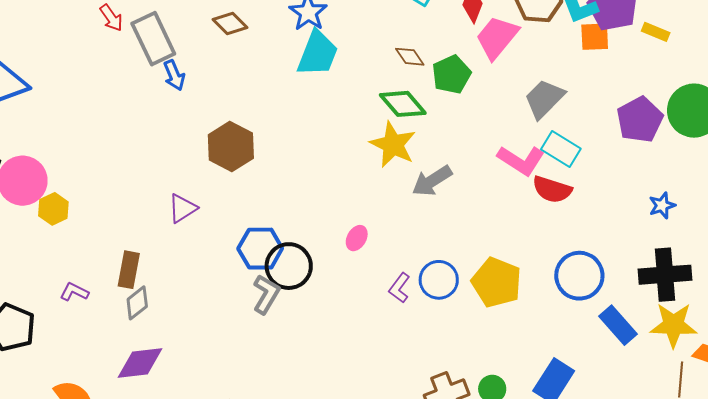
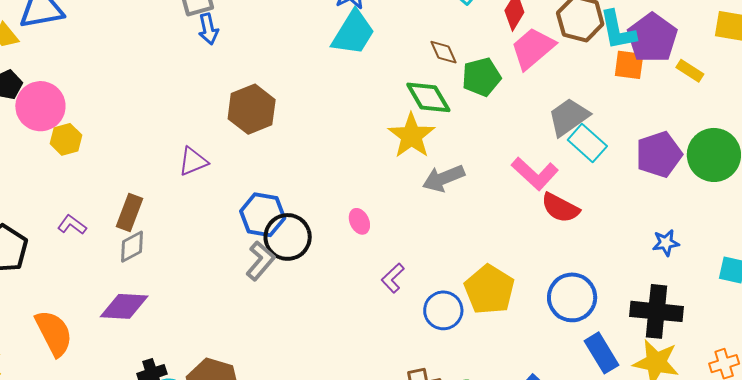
cyan rectangle: (561, 149) -> (587, 143), moved
pink ellipse: (357, 238) -> (359, 221), turned -65
blue circle: (439, 280) -> (443, 310), moved

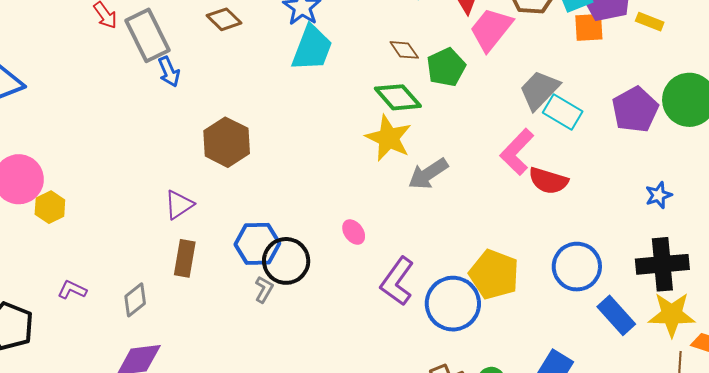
pink L-shape: (535, 174) -> (517, 152), turned 102
brown rectangle: (130, 213) -> (185, 258), moved
gray L-shape: (260, 261) -> (264, 289), size x0.7
purple L-shape: (393, 278) -> (397, 281), size x1.6
blue circle: (443, 310) -> (453, 304), size x1.4

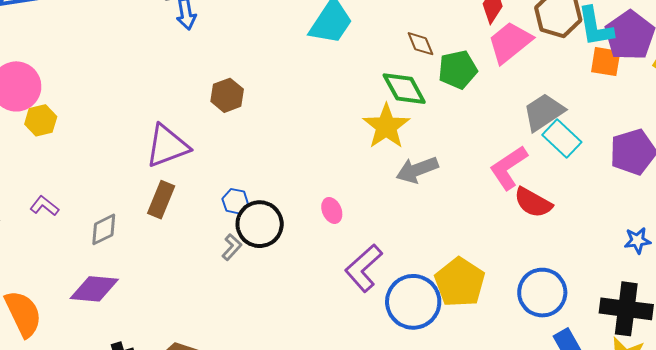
brown hexagon: (227, 142) -> (227, 95), size x0.7
purple triangle: (179, 205) -> (167, 146), size x1.5
blue hexagon: (257, 244) -> (235, 201), size x0.6

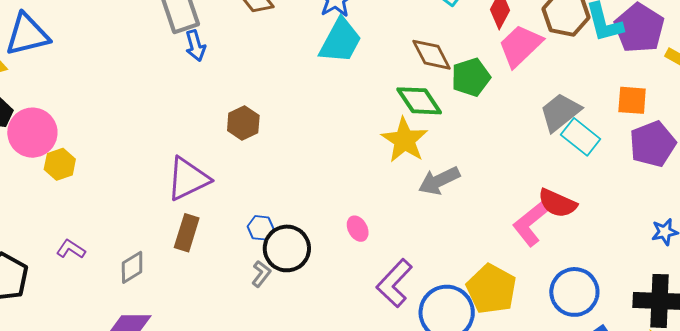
brown diamond: (421, 44) -> (432, 55), size x1.4
orange square: (606, 62) -> (632, 100), moved
pink L-shape: (509, 168) -> (531, 224), moved

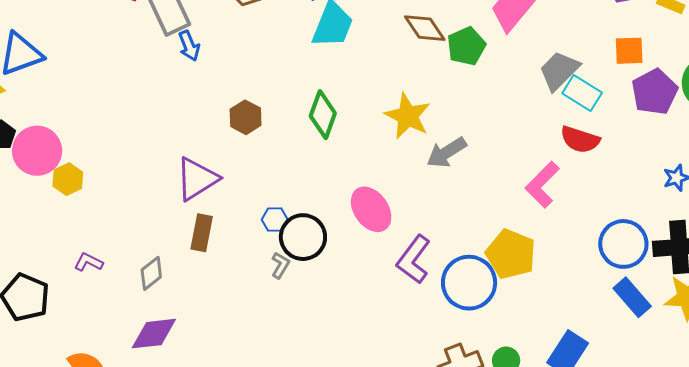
green diamond: (419, 101) -> (323, 115), moved, turned 60
red semicircle: (557, 203) -> (580, 140), moved
pink ellipse: (358, 229) -> (371, 209), size x1.8
blue circle: (574, 292) -> (623, 244), moved

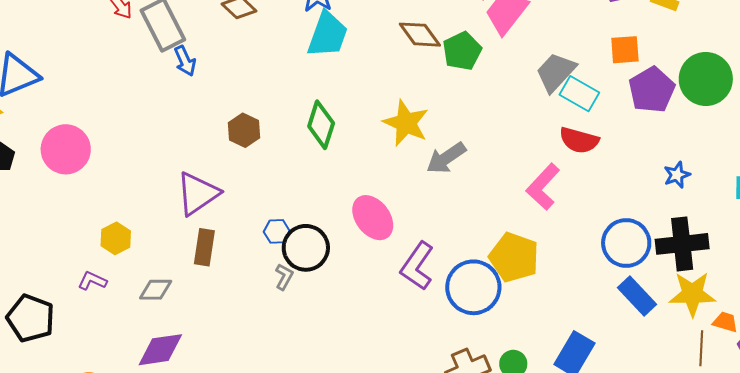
pink circle: (37, 151) -> (66, 149), moved
yellow hexagon: (68, 179) -> (116, 238), moved
gray diamond: (151, 273) -> (156, 290), turned 40

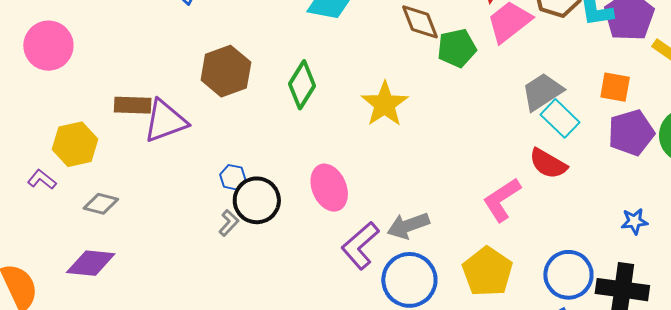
brown hexagon: (244, 130) -> (226, 71), size x1.5
gray arrow: (446, 158) -> (408, 226), moved
yellow hexagon: (116, 238) -> (75, 144), size x1.4
brown rectangle: (204, 247) -> (133, 105), moved, turned 69
yellow pentagon: (514, 257) -> (487, 272), moved

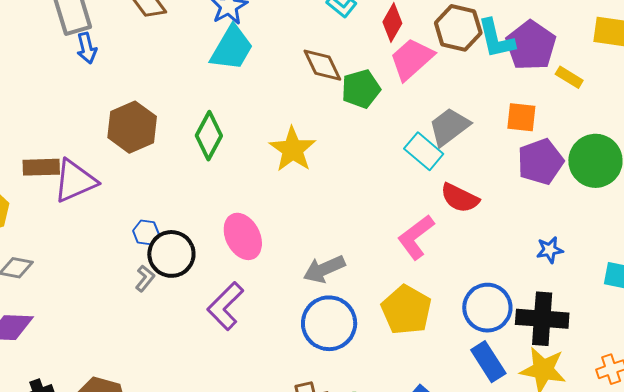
cyan rectangle: (560, 118) -> (424, 151), moved
purple L-shape: (360, 246) -> (225, 306), moved

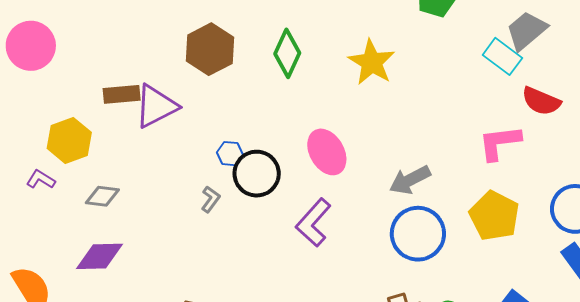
pink L-shape: (416, 237) -> (500, 143), turned 33
gray L-shape: (145, 278) -> (211, 199), moved

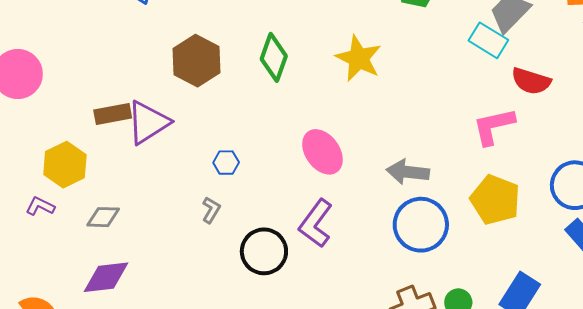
black circle: (257, 174) -> (264, 251), moved
gray arrow: (410, 180) -> (408, 172), turned 39

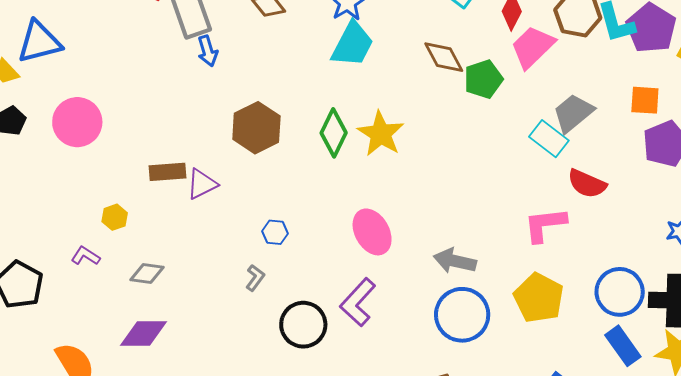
yellow star: (359, 58) -> (381, 134), moved
purple triangle: (148, 122) -> (202, 184), size x0.7
yellow hexagon: (65, 165) -> (115, 217), size x0.6

